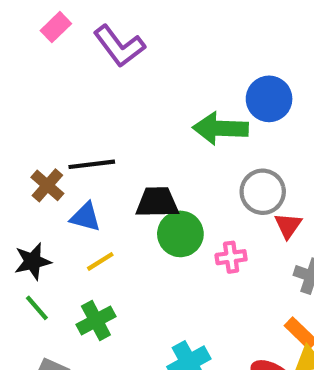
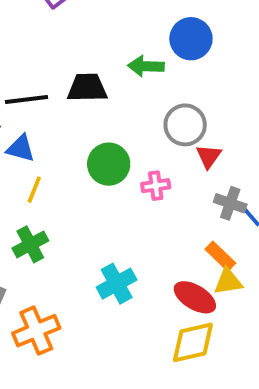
green arrow: (220, 128) -> (146, 66), size x0.7
black trapezoid: (157, 202) -> (87, 88), moved
yellow line: (100, 261) -> (34, 190), turned -36

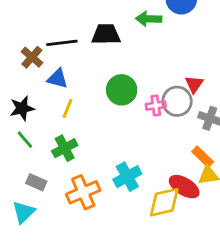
gray circle: (185, 125) -> (177, 101), moved
orange cross: (36, 331) -> (83, 192), moved
yellow diamond: (193, 342) -> (164, 202), moved

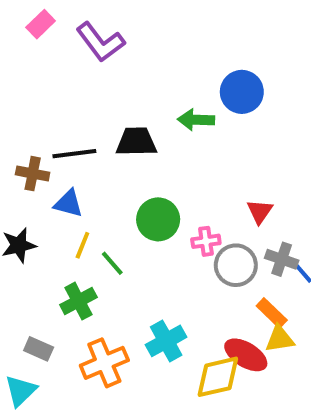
brown cross: (32, 57) -> (33, 174), turned -30
gray circle: (177, 101) -> (236, 265), moved
green line: (25, 140) -> (112, 263), moved

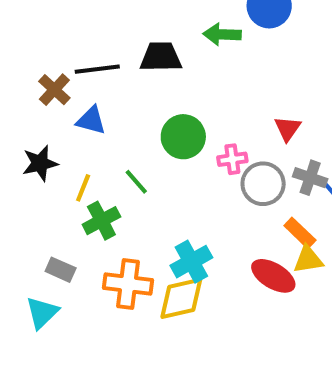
brown cross: (33, 174) -> (54, 90), turned 32
yellow line: (82, 245) -> (83, 188), moved
orange cross: (104, 363) -> (128, 284), turned 30
yellow diamond: (218, 377) -> (181, 298), moved

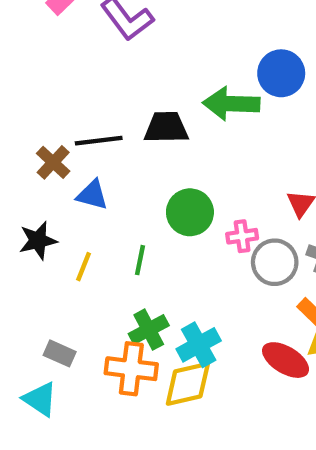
green arrow: (222, 34) -> (231, 104), size x1.4
green line: (136, 182) -> (140, 260), turned 52
green cross: (101, 221) -> (149, 330), moved
cyan triangle: (42, 313) -> (40, 399), turned -42

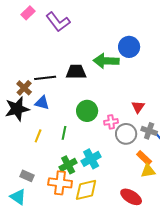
black star: (38, 241) -> (17, 109), moved, size x1.4
cyan cross: (199, 345) -> (91, 159), moved
red ellipse: (286, 360) -> (131, 197), moved

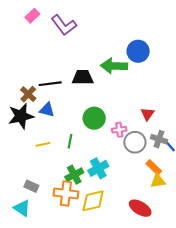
yellow line: (38, 136) -> (43, 144), turned 56

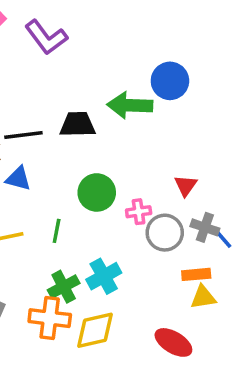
orange rectangle: (154, 167) -> (196, 274), turned -49

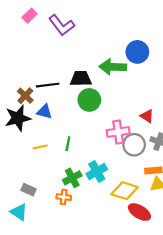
red triangle: (186, 186) -> (147, 116), turned -32
green circle: (97, 192) -> (89, 100), moved
pink cross: (139, 212) -> (118, 132), size x1.5
orange cross: (50, 318) -> (64, 197), size x0.6
yellow diamond: (95, 330) -> (125, 191), moved, turned 30

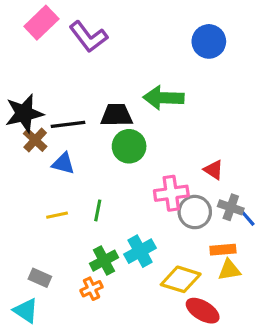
pink rectangle: (30, 16) -> (41, 23), size x1.5
blue circle: (137, 52) -> (209, 41), moved
black star: (18, 118) -> (24, 113), moved
orange cross: (64, 197) -> (91, 289), turned -32

